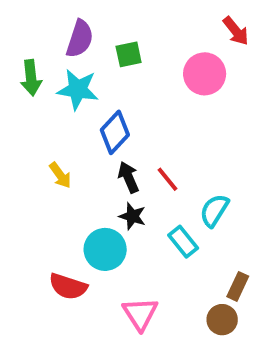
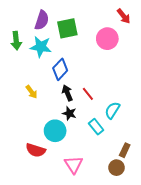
green square: (129, 54) -> (67, 28), size x1.5

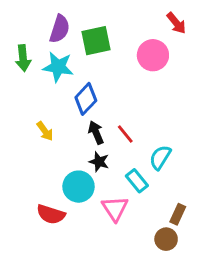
pink triangle: (73, 165) -> (115, 208), moved

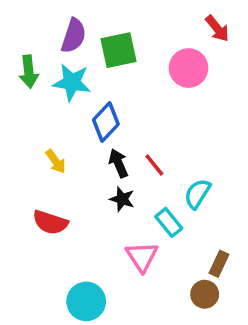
cyan circle: (79, 187) -> (86, 301), moved
red semicircle: (51, 214) -> (50, 222), moved

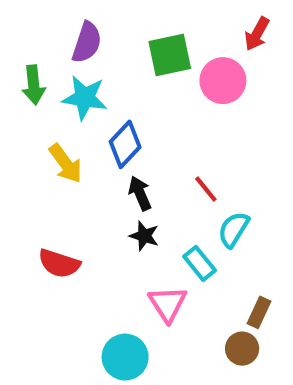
red arrow: (217, 29) -> (257, 34), turned 68
green square: (118, 50) -> (170, 55), moved
yellow arrow: (56, 161) -> (66, 164), moved, size x1.4
red line: (154, 165) -> (206, 189), moved
cyan circle: (86, 301) -> (125, 357), moved

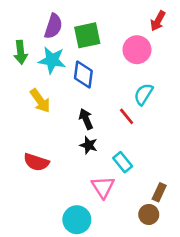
green square: (170, 55) -> (87, 35), moved
blue diamond: (125, 144) -> (83, 75), moved, turned -36
cyan semicircle: (234, 229) -> (144, 94), moved

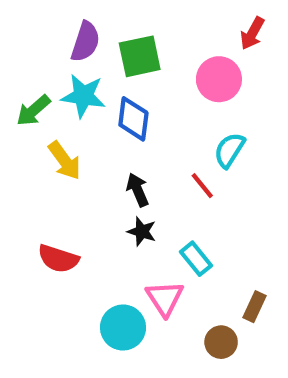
green arrow: (21, 52) -> (33, 111), moved, turned 55
brown circle: (149, 214) -> (221, 342), moved
cyan circle: (77, 220) -> (123, 327), moved

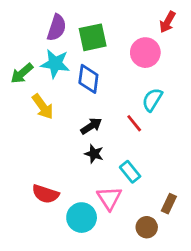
black arrow: (138, 190) -> (91, 126), turned 80
red semicircle: (58, 259) -> (45, 194), moved

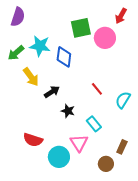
purple semicircle: (57, 28) -> (18, 17), moved
green square: (93, 37) -> (81, 28), moved
cyan semicircle: (152, 100) -> (123, 100), moved
black arrow: (91, 126) -> (52, 92), moved

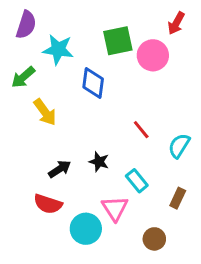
cyan star: (40, 46) -> (58, 49), moved
black arrow: (52, 92) -> (60, 169), moved
brown rectangle: (122, 147) -> (178, 198), moved

